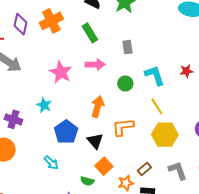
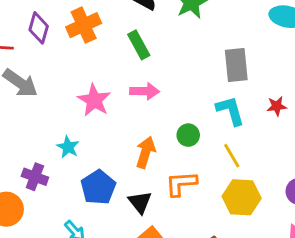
gray rectangle: (128, 47) -> (236, 65), moved, size x1.6
green circle: (125, 83) -> (188, 135), moved
purple cross: (13, 119) -> (35, 177), moved

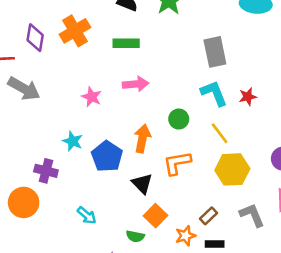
green rectangle: (139, 45) -> (126, 43), turned -55
pink star: (94, 100) -> (92, 97), size x0.7
red star: (277, 106) -> (248, 97), moved
blue pentagon: (98, 187) -> (107, 156), moved

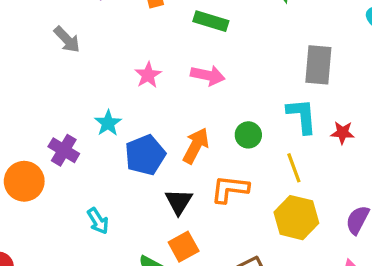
gray arrow: (24, 89) -> (67, 40), size x0.7

